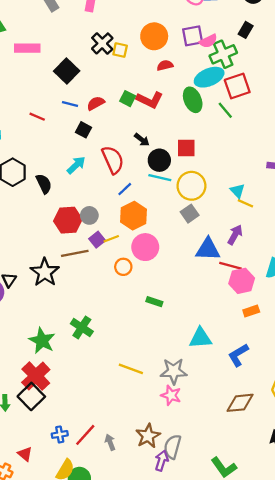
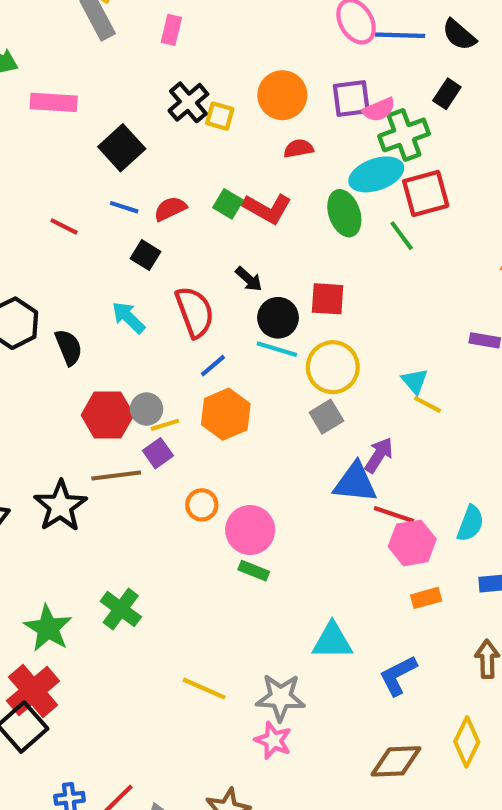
cyan arrow: (76, 165) -> (128, 317), turned -96
purple arrow: (235, 235) -> (379, 455), moved
yellow line: (111, 239) -> (165, 425), moved
pink circle: (145, 247) -> (250, 530), moved

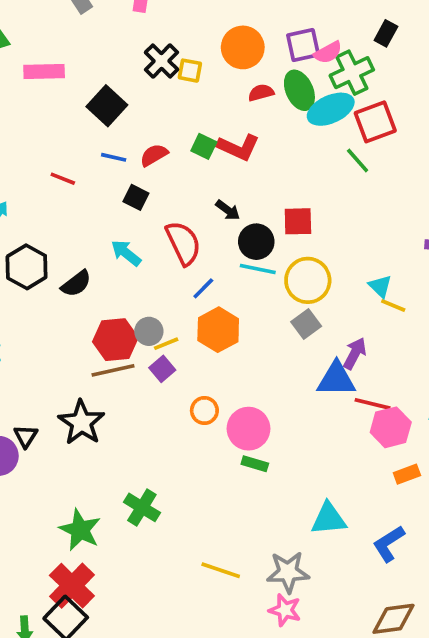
green ellipse: (344, 213) -> (299, 90), moved
black semicircle: (69, 347) -> (76, 284), turned 80
brown line: (116, 476) -> (113, 370), moved

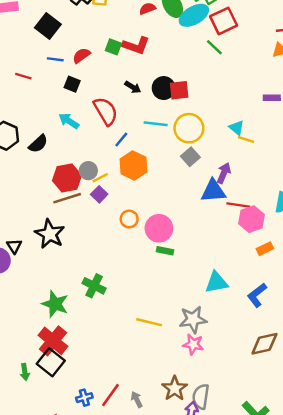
black circle: (256, 242) -> (164, 88), moved

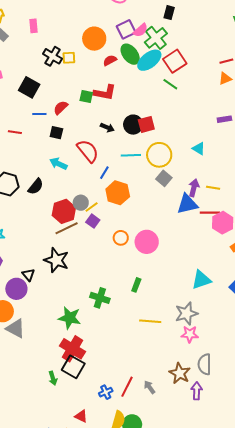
yellow line: (246, 140) -> (213, 188), moved
green rectangle: (165, 251) -> (136, 285), moved, turned -72
gray semicircle: (201, 397) -> (205, 364), moved

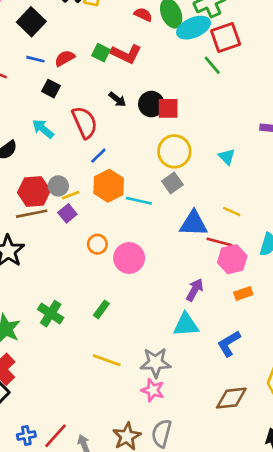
red semicircle: (110, 60) -> (143, 15), turned 40
cyan line: (131, 155) -> (139, 201), moved
purple arrow: (194, 188) -> (195, 290), moved

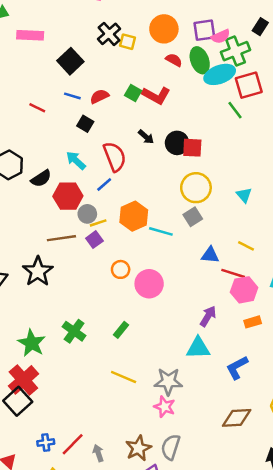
blue line: (98, 156) -> (104, 185), moved
red hexagon: (34, 191) -> (68, 196), moved
blue triangle: (193, 224) -> (210, 255), size x0.7

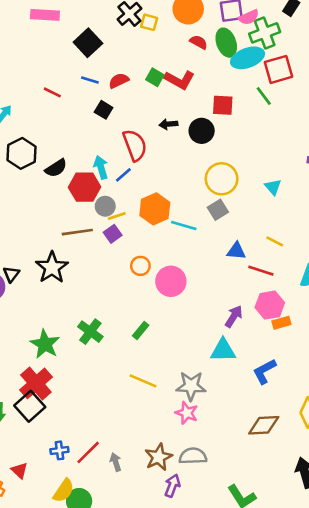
black arrow: (146, 137) -> (168, 124), turned 133
red square: (192, 148) -> (223, 105), moved
cyan arrow: (76, 160) -> (101, 167), moved, turned 30
pink hexagon: (244, 290) -> (270, 305), moved
gray semicircle: (171, 447) -> (193, 456), turned 70

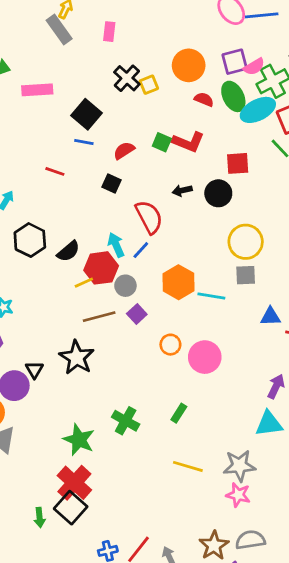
yellow square: (149, 22) -> (149, 85), turned -30
blue line: (90, 80) -> (84, 142), moved
gray square: (218, 210) -> (246, 275), turned 36
yellow line: (117, 216) -> (84, 283), moved

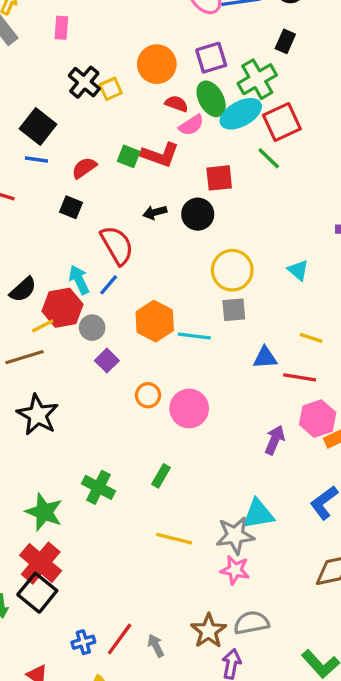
pink semicircle: (254, 67) -> (191, 125), moved
brown line: (99, 317) -> (25, 357), moved
cyan triangle: (269, 424) -> (258, 514), moved

